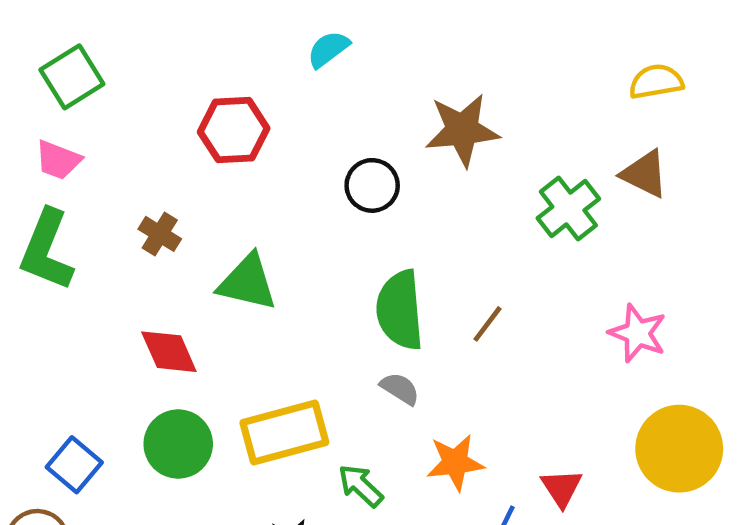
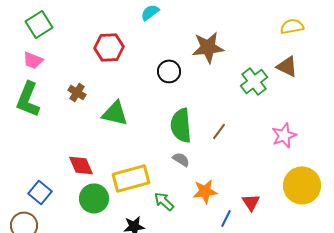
pink star: (638, 333) -> (284, 135), turned 30
red diamond: (169, 352) -> (81, 165), moved
green circle: (178, 444) -> (94, 198), moved

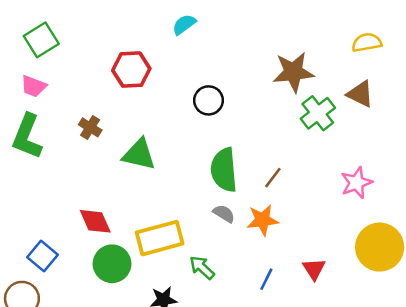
brown star: (208, 47) -> (293, 72), moved
orange star: (205, 191) -> (263, 220), moved
blue line: (226, 218) -> (266, 279), moved

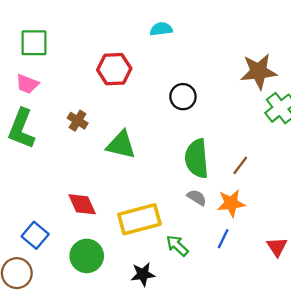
cyan semicircle: (184, 24) -> (161, 29), turned 30
green square: (41, 40) -> (34, 43), turned 32
green circle: (112, 264) -> (87, 256), moved
blue line: (266, 279) -> (223, 239), moved

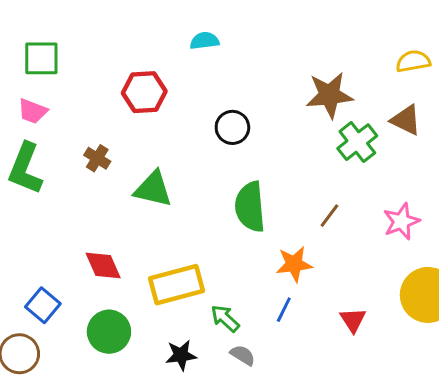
brown line: (240, 165) -> (329, 216), moved
gray semicircle: (197, 197) -> (243, 355), moved

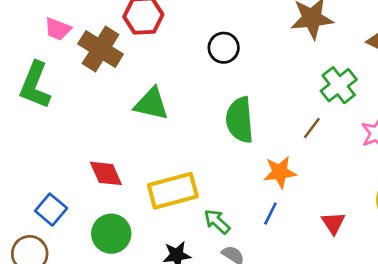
pink trapezoid: (33, 111) -> (58, 29), moved
green cross: (357, 142) -> (339, 85), moved
brown cross: (97, 158) -> (101, 49), moved, size x1.8

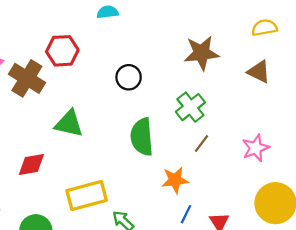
green cross: (339, 85) -> (190, 107), moved
red diamond: (106, 173) -> (31, 165), moved, turned -76
blue line: (270, 214) -> (186, 214), moved

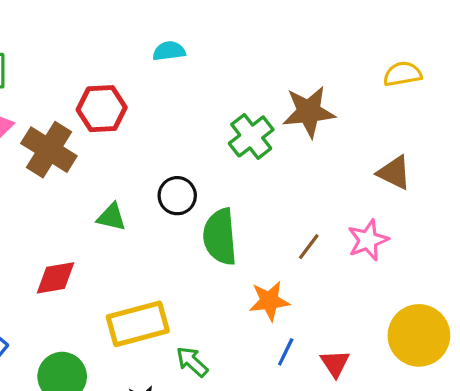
brown triangle: (259, 72) -> (394, 173), moved
black circle: (129, 77) -> (177, 196), moved
green cross: (190, 107) -> (251, 136), moved
green triangle: (69, 124) -> (111, 217), size x0.7
pink star: (256, 148) -> (368, 240), moved

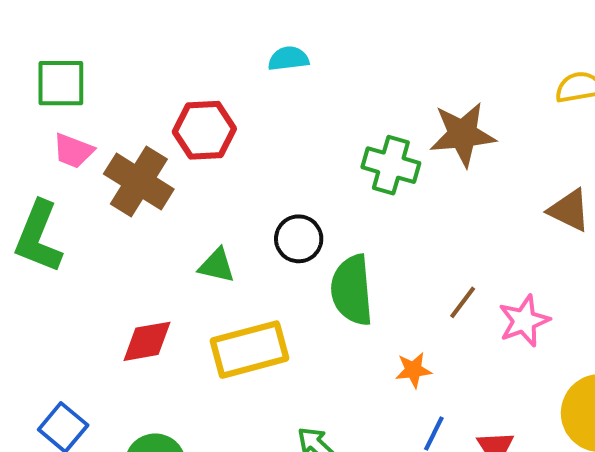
green cross: (251, 136) -> (391, 165), turned -36
pink star: (368, 240) -> (524, 321), moved
orange star: (269, 301) -> (413, 370), size x0.7
yellow rectangle: (138, 324) -> (249, 350), moved

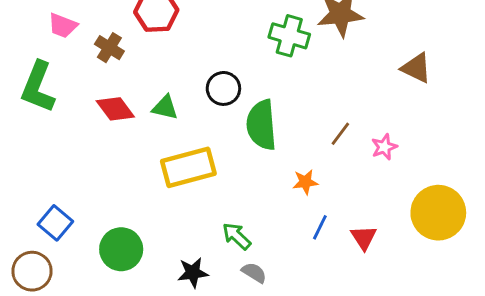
brown cross: (139, 181) -> (109, 48), size x0.6
pink star: (524, 321) -> (384, 147), size x0.7
red diamond: (147, 341) -> (115, 109), moved, turned 63

